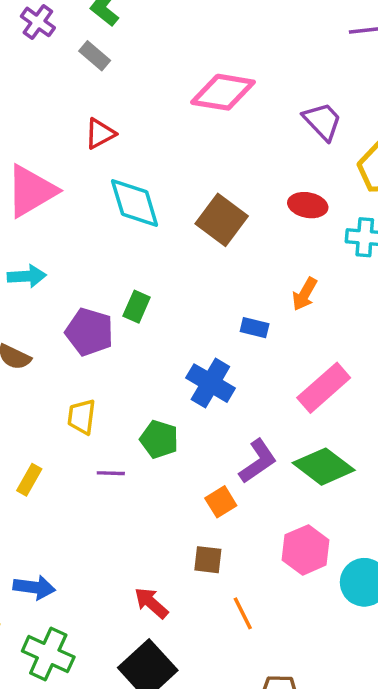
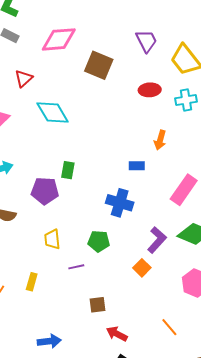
pink diamond: (223, 92) -> (59, 39), moved
purple trapezoid: (322, 121) -> (146, 41), turned 30
brown square: (222, 220) -> (99, 65), moved
brown square: (208, 560) -> (98, 305), moved

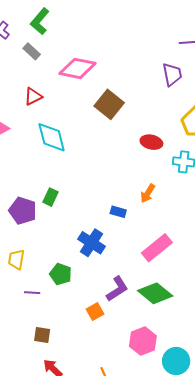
purple trapezoid: (146, 41) -> (172, 74), moved

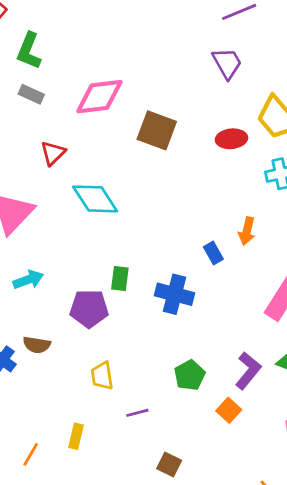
red ellipse: (151, 142) -> (231, 139), moved
blue rectangle: (118, 212) -> (213, 253), moved, turned 63
blue cross: (91, 243) -> (174, 294), moved
green pentagon: (61, 274) -> (190, 375), moved, turned -30
brown square: (42, 335) -> (169, 464), turned 36

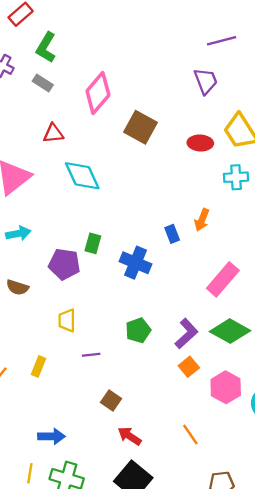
pink diamond: (99, 97) -> (98, 93), turned -51
red triangle: (53, 153) -> (53, 133), turned 30
orange square: (229, 410) -> (189, 367), moved

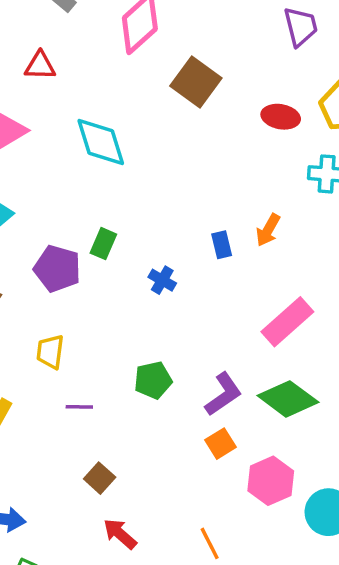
red triangle: (53, 133) -> (40, 66), moved
blue cross: (136, 263) -> (162, 280), size x0.6

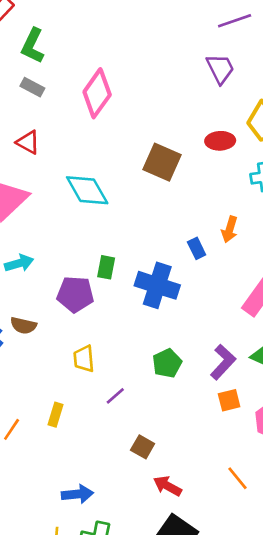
red triangle: (40, 66) -> (28, 142), turned 40
brown square: (196, 82) -> (162, 162), moved
blue cross: (162, 280) -> (157, 285), size x2.0
purple line: (79, 407) -> (115, 396), turned -30
orange square: (221, 444) -> (229, 400), turned 30

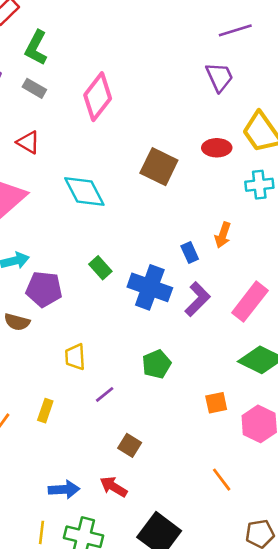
green rectangle: (106, 267) -> (100, 268), turned -55
purple pentagon: (75, 294) -> (44, 289), moved
purple L-shape: (223, 362) -> (197, 299), moved
red arrow: (167, 486) -> (114, 487), moved

